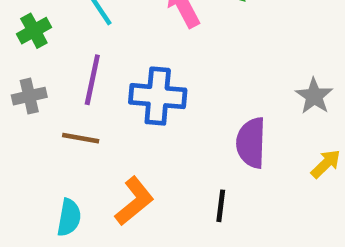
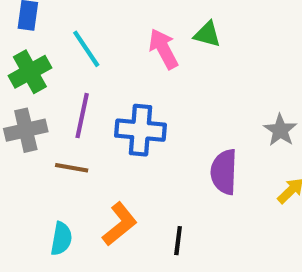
green cross: (34, 31) -> (30, 72), size x1.4
gray cross: (29, 96) -> (26, 130), size x1.4
black line: (221, 206) -> (178, 241), moved

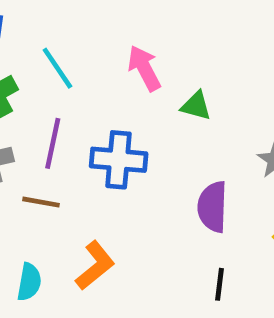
green triangle: (207, 34) -> (196, 106), moved
black line: (178, 241) -> (220, 284), moved

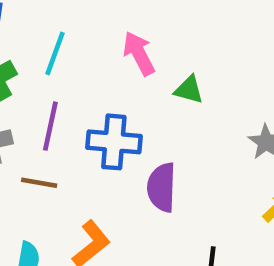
cyan line: (57, 68) -> (55, 53), turned 54
purple semicircle: (212, 207) -> (162, 187), moved

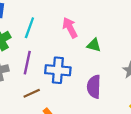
brown line: (39, 183) -> (32, 93), moved, turned -35
purple semicircle: (162, 187) -> (94, 87), moved

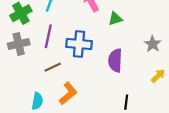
green triangle: (94, 45) -> (115, 19), turned -32

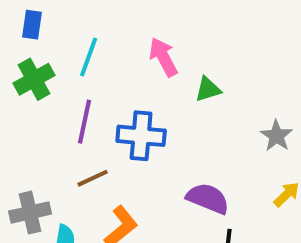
gray cross: (19, 44) -> (30, 213), moved
purple semicircle: (115, 60) -> (208, 198), moved, turned 110

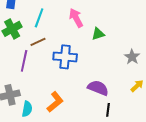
purple line: (85, 122) -> (24, 61), moved
brown line: (93, 178) -> (38, 42), moved

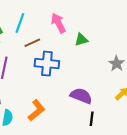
brown line: (38, 42) -> (32, 43), moved

